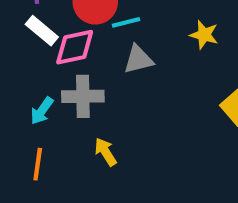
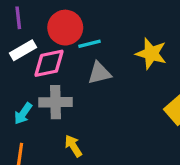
white rectangle: (42, 31) -> (23, 50), turned -70
yellow star: (204, 35) -> (151, 54), size x1.4

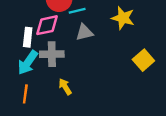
white rectangle: (23, 50) -> (28, 37), moved, turned -54
cyan arrow: (23, 114) -> (28, 63), size x1.5

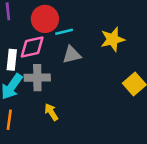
yellow star: (123, 18) -> (113, 39), turned -30

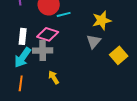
pink diamond: (32, 47) -> (48, 34), moved, turned 30
gray triangle: (72, 55) -> (94, 41), moved, turned -35

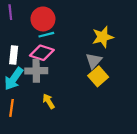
cyan line: (64, 14) -> (46, 35), moved
yellow square: (119, 55) -> (98, 76), moved

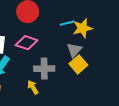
cyan line: (46, 35) -> (67, 23), moved
gray cross: (36, 71) -> (44, 69), moved

